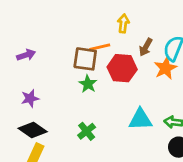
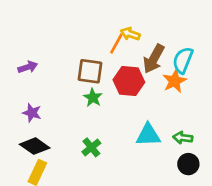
yellow arrow: (123, 23) -> (130, 34), turned -78
orange line: (100, 47) -> (116, 44), moved, turned -48
brown arrow: (146, 47) -> (154, 59), size x1.5
purple star: (30, 98) -> (32, 113), turned 30

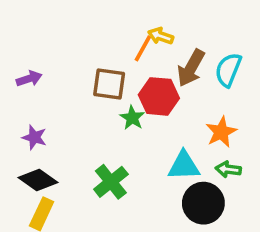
orange star: (175, 81) -> (221, 132), moved
green star: (93, 98) -> (132, 118), moved
green cross: (91, 147) -> (111, 182), size x1.4
black circle: (188, 164) -> (203, 203), moved, size x1.5

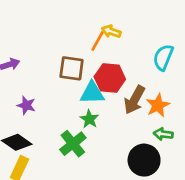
brown arrow: (191, 68) -> (134, 100), moved
green star: (132, 118) -> (89, 119), moved
purple star: (34, 137) -> (26, 105), moved
cyan triangle: (184, 166) -> (92, 93), moved

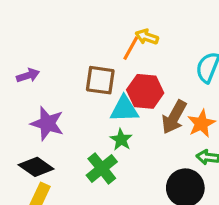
purple star: (26, 105) -> (47, 124), size x1.5

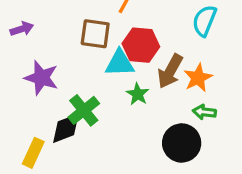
green star: (121, 140) -> (138, 94), moved
black diamond: (36, 167) -> (66, 128), moved, turned -56
green cross: (102, 168) -> (84, 110), moved

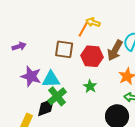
cyan triangle: (120, 63) -> (51, 79), moved
brown arrow: (170, 71) -> (115, 50), moved

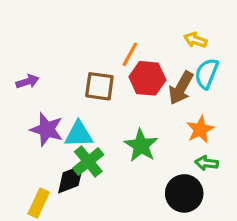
yellow arrow: (93, 22) -> (195, 40), moved
red hexagon: (92, 56) -> (147, 78), moved
green star: (90, 86) -> (141, 145), size x1.5

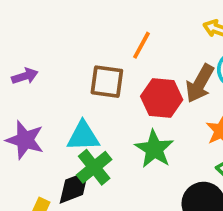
red hexagon: (147, 78) -> (162, 98), moved
purple star: (47, 129) -> (25, 140), moved

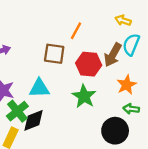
green cross: (94, 167) -> (17, 111), moved

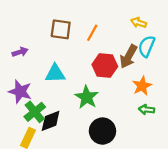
brown square: (54, 54) -> (61, 29), moved
cyan triangle: (39, 88) -> (55, 73), moved
green star: (84, 96) -> (87, 97), moved
black circle: (115, 131) -> (102, 131), moved

